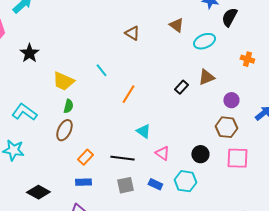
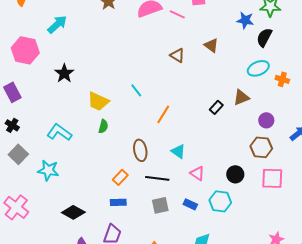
brown triangle: (132, 33) -> (177, 55), moved
cyan ellipse: (204, 41) -> (258, 68), moved
brown ellipse: (64, 130) -> (140, 150), moved, turned -35

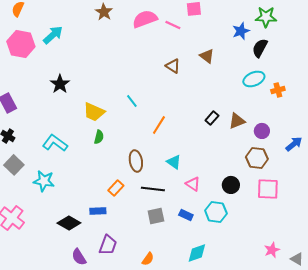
blue star: (245, 20) -> (241, 31), turned -30
pink hexagon: (25, 50) -> (21, 44), moved
orange cross: (282, 79) -> (278, 90), turned -32
brown triangle: (241, 97) -> (237, 121), moved
blue rectangle: (118, 202) -> (98, 211), moved

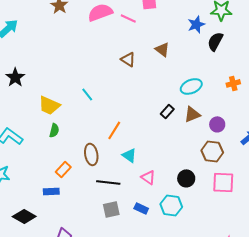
cyan ellipse: (254, 79) -> (191, 86), moved
orange line: (159, 125) -> (114, 130), moved
orange rectangle: (116, 188) -> (63, 169), moved
blue rectangle: (98, 211) -> (51, 191), moved

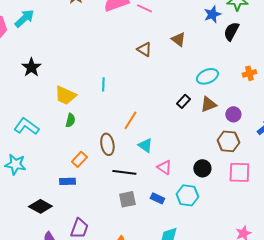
cyan line: (87, 94) -> (103, 84), turned 40

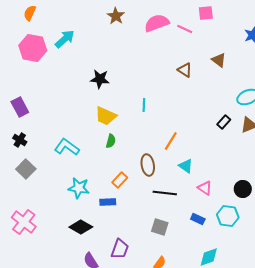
black star: (31, 67) -> (100, 79), moved, turned -30
cyan star: (15, 164) -> (79, 188), moved
gray square: (127, 199) -> (160, 227), moved, turned 30

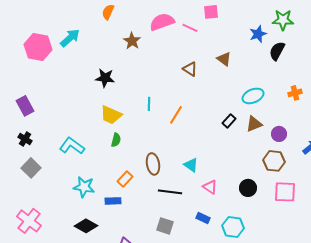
orange semicircle: (30, 13) -> (108, 12), moved
brown star: (116, 16) -> (132, 41), moved
orange line: (171, 141) -> (176, 115), moved
cyan hexagon: (228, 216) -> (233, 227), moved

